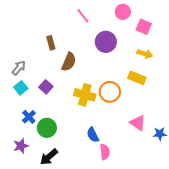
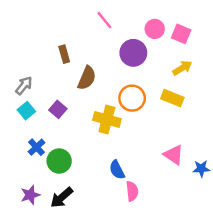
pink circle: (123, 12) -> (155, 29), moved
yellow arrow: (145, 54) -> (182, 68), turned -49
orange circle: (110, 92) -> (132, 98), moved
purple star: (21, 146) -> (30, 195), moved

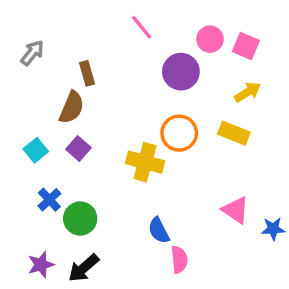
brown semicircle: (87, 78) -> (72, 107), moved
gray arrow: (24, 86) -> (32, 53), moved

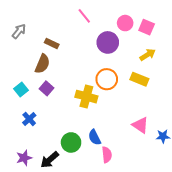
brown rectangle: (87, 73) -> (52, 43), turned -48
green circle: (80, 219) -> (71, 142), moved

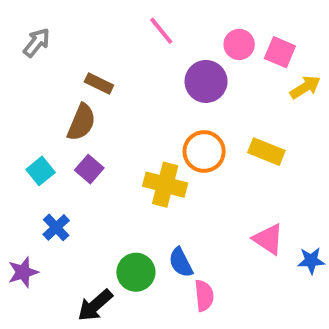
gray arrow: (19, 31) -> (37, 43), moved
yellow arrow: (148, 55) -> (305, 87), moved
purple star: (24, 158) -> (23, 272), moved

